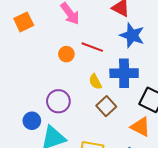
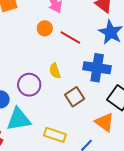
orange circle: (66, 54) -> (45, 28), moved
yellow semicircle: (95, 82) -> (55, 71), moved

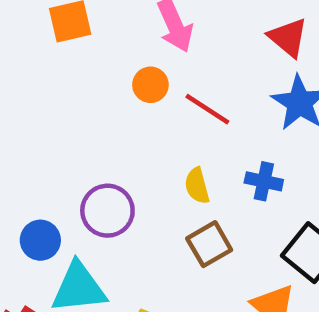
blue cross: (97, 68) -> (264, 181), size x0.6
yellow semicircle: (55, 71) -> (197, 186), moved

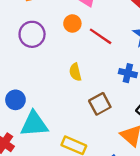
yellow semicircle: (197, 186) -> (75, 72), moved
purple circle: (107, 211) -> (32, 34), moved

